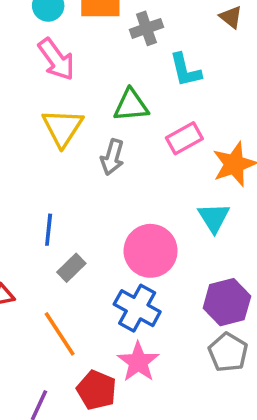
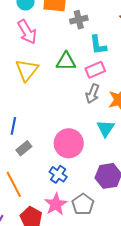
pink rectangle: (184, 138) -> (95, 70), moved
gray arrow: (112, 157) -> (92, 94), moved
blue cross: (137, 308) -> (58, 174), size x0.7
gray pentagon: (228, 352) -> (83, 204), moved

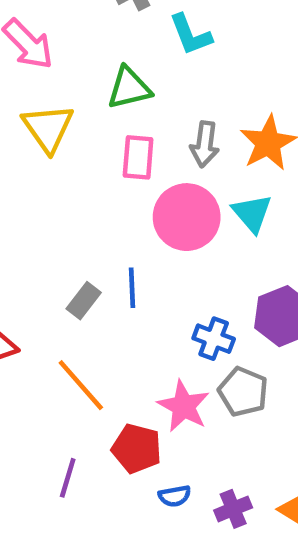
pink rectangle: (95, 70) -> (138, 157), moved, turned -48
blue line: (13, 126) -> (132, 288), moved
pink circle: (69, 143) -> (187, 217), moved
blue cross: (58, 174) -> (214, 339), moved

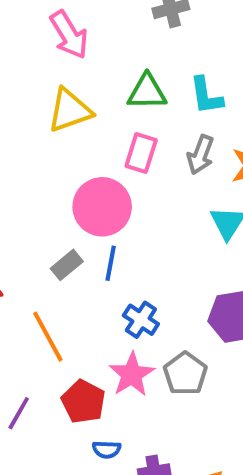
cyan L-shape: (191, 35) -> (206, 96), moved
yellow triangle: (48, 128) -> (70, 110), turned 33
pink circle: (187, 217) -> (102, 207), moved
blue cross: (214, 339) -> (141, 320), moved

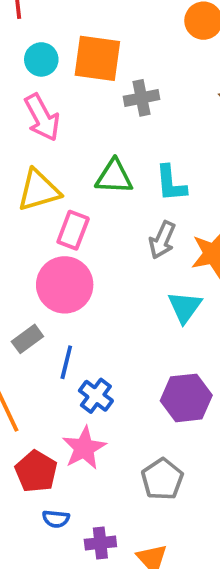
pink rectangle: (141, 153) -> (73, 230), moved
blue line: (111, 263) -> (66, 362), moved
gray pentagon: (185, 374) -> (162, 479), moved

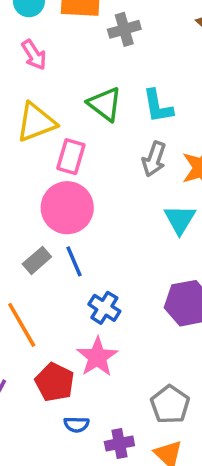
pink arrow: (42, 117) -> (34, 55), size x0.7
green triangle: (114, 177) -> (105, 104), turned 39
blue line: (66, 362) -> (74, 261), moved, turned -32
gray pentagon: (162, 479) -> (170, 405), moved

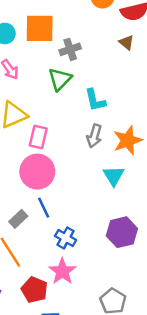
green triangle: (105, 104) -> (60, 79), moved, turned 40
gray rectangle: (37, 260) -> (18, 219), moved

